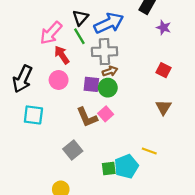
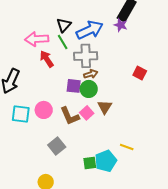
purple star: (164, 28) -> (121, 25), moved
pink arrow: (51, 33) -> (37, 39), turned 45
pink circle: (59, 80) -> (44, 110), moved
brown triangle: (164, 107) -> (105, 107), moved

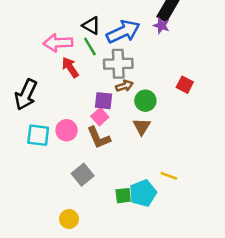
black triangle: (64, 25) -> (91, 26), turned -42
green circle: (89, 89) -> (145, 101), moved
pink square: (87, 113) -> (100, 117), moved

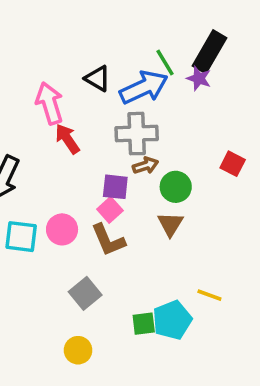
pink arrow: (58, 43) -> (50, 103), turned 76
green line: (90, 46) -> (165, 62), moved
yellow circle: (69, 219) -> (78, 350), moved

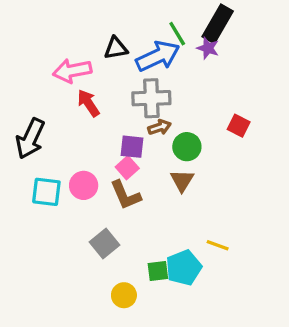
black triangle: (98, 78) -> (116, 48), turned -40
pink arrow: (50, 103) -> (72, 71), turned -84
yellow circle: (78, 350) -> (124, 295), moved

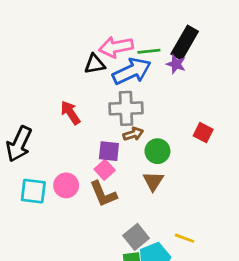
green line: (177, 34) -> (149, 51), turned -65
pink arrow: (72, 71) -> (116, 47), moved
gray square: (105, 244) -> (136, 237), moved

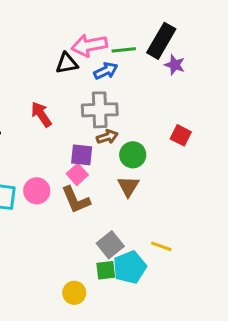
purple star: (176, 64) -> (175, 65), moved
blue arrow: (132, 71) -> (106, 71), size x0.6

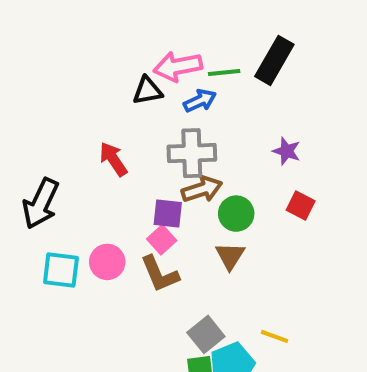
purple star: (175, 65) -> (287, 151), moved
red square: (181, 135) -> (301, 206), moved
brown arrow: (107, 137) -> (202, 189), size x1.4

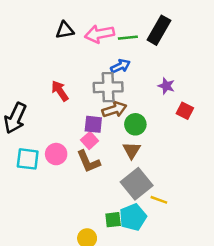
black triangle: (148, 91) -> (65, 30), moved
blue arrow: (200, 101) -> (121, 66), moved
red square: (301, 206) -> (185, 111), moved
gray square: (206, 334) -> (137, 184), moved, size x1.4

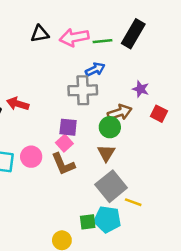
red arrow: (60, 91) -> (18, 104), moved, turned -40
brown arrow: (114, 109) -> (120, 112), moved
cyan pentagon: (133, 217) -> (107, 219), turned 30

